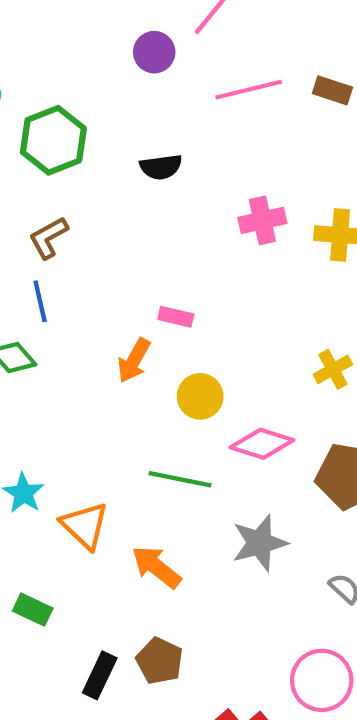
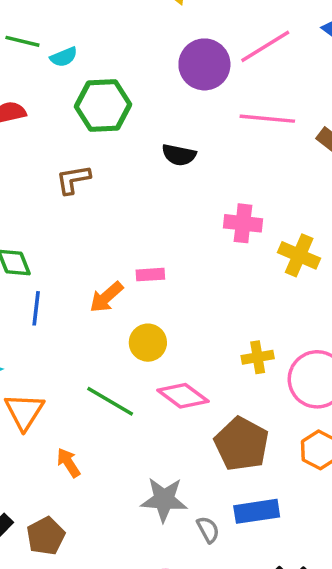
purple circle: (154, 52) -> (204, 64), size x1.5
blue line: (40, 301) -> (36, 308), moved
pink rectangle: (176, 317) -> (150, 275), turned -36
gray star: (260, 543) -> (164, 499), moved
orange arrow: (156, 567) -> (68, 463), size x0.7

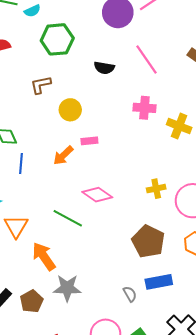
pink line: (267, 119) -> (147, 59), moved, turned 52
yellow circle: (148, 343) -> (70, 110), moved
pink diamond: (183, 396) -> (97, 195), moved
orange arrow: (68, 463) -> (44, 256), size x1.6
gray star: (164, 499) -> (67, 288), moved

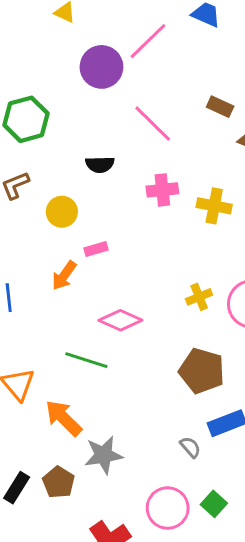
black semicircle: (104, 68) -> (100, 164), moved

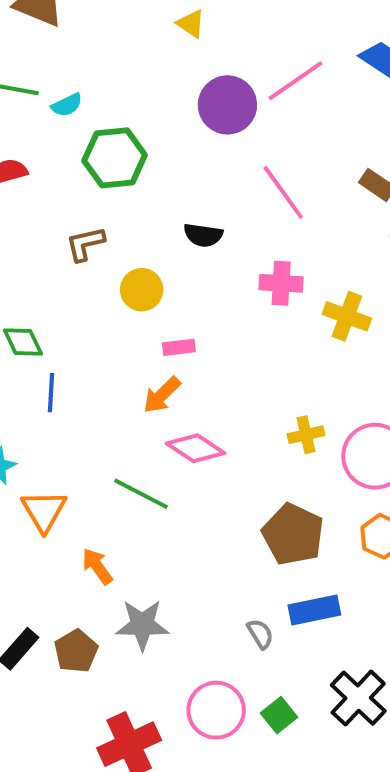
orange arrow: (64, 276) -> (162, 395), moved
orange arrow: (64, 418) -> (97, 566), size x0.7

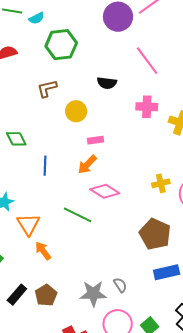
blue line: (51, 393) -> (45, 166), moved
orange arrow: (97, 566) -> (43, 251), moved
gray star: (142, 625) -> (93, 294), moved
gray semicircle: (260, 634) -> (120, 285), moved

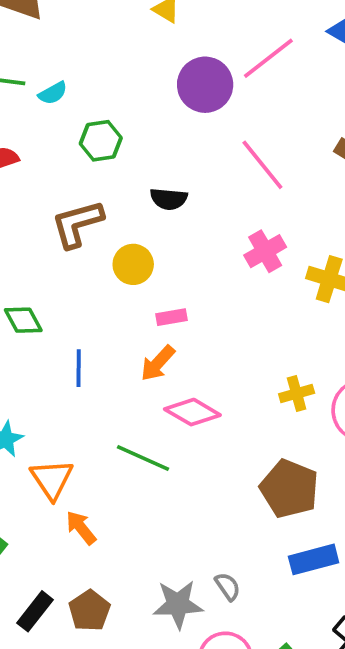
green hexagon: (61, 45) -> (101, 141), size x0.7
black semicircle: (107, 83) -> (169, 199), moved
brown L-shape: (47, 88) -> (77, 224), size x1.4
pink cross: (147, 107) -> (265, 251), turned -30

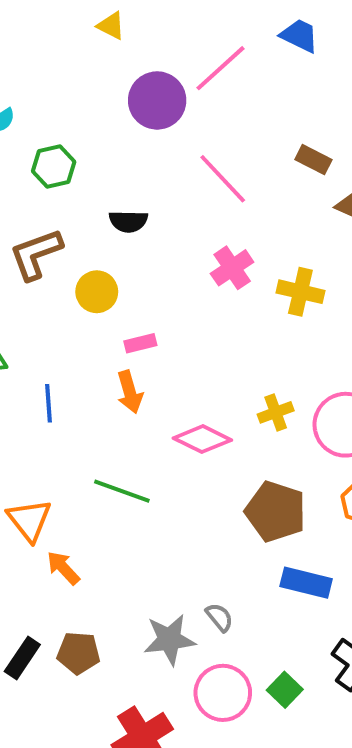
orange arrow: (158, 363) -> (130, 392), turned -54
pink diamond: (192, 412) -> (202, 439), moved
blue rectangle: (314, 559) -> (306, 583), turned 33
brown pentagon: (89, 611) -> (78, 653), turned -30

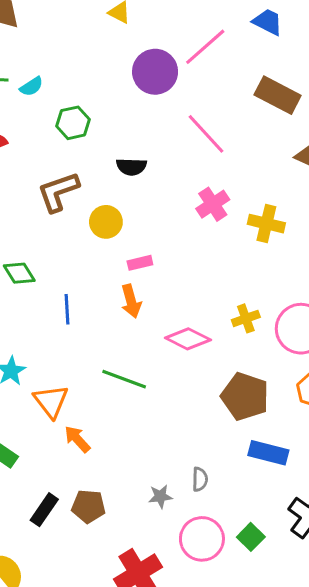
brown rectangle: (313, 160) -> (278, 95), moved, size x1.6
gray semicircle: (219, 617) -> (200, 479), turned 40
gray star: (169, 640) -> (160, 496), size x0.6

